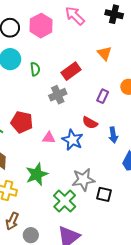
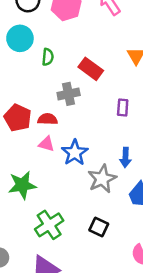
red rectangle: (71, 71) -> (91, 69), turned 60
purple rectangle: (103, 96) -> (123, 107), turned -32
red semicircle: (90, 123) -> (48, 119), moved, turned 140
gray star: (83, 180) -> (102, 179), moved, turned -30

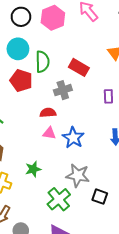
green semicircle: (48, 57) -> (42, 62), size x1.5
red pentagon: (18, 118) -> (21, 81), moved
gray star: (102, 179) -> (78, 175), moved, turned -30
green star: (22, 185) -> (33, 169), size x0.7

